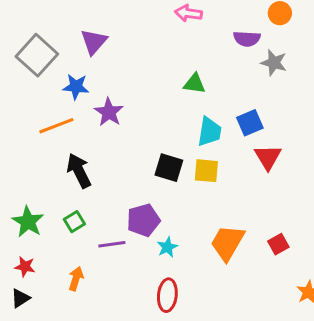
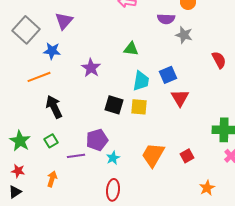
purple star: (109, 112) -> (91, 68), moved

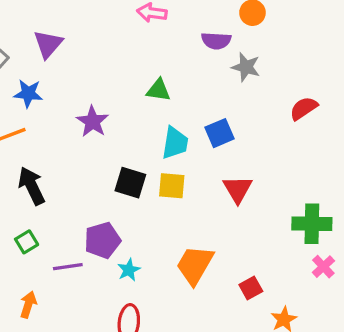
red semicircle: (219, 60) -> (304, 108), turned -96
red triangle: (180, 98) -> (238, 189), moved
red square: (187, 156) -> (251, 288), moved

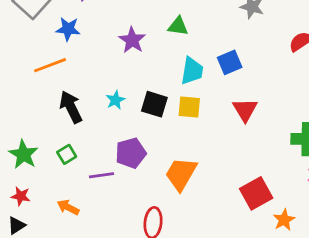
purple star: (93, 122) -> (132, 40), moved
orange trapezoid: (195, 265) -> (181, 174), moved
cyan star: (129, 270) -> (115, 100), moved
red square: (251, 288) -> (256, 193), size x1.6
orange arrow: (28, 305) -> (68, 207), turned -80

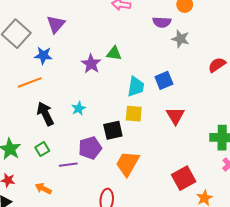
green triangle: (178, 26) -> (114, 53), moved
black square: (154, 104) -> (113, 130), moved, turned -30

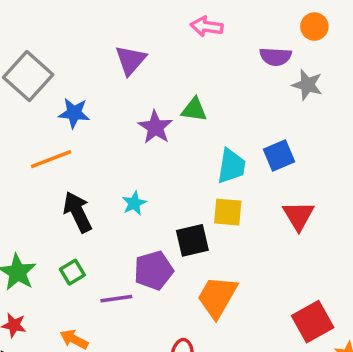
purple triangle: (56, 24) -> (131, 60), moved

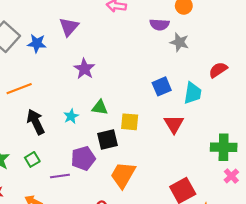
green triangle: (194, 110) -> (100, 107), moved
blue star: (74, 113) -> (37, 43), moved
cyan trapezoid: (231, 166) -> (193, 93), moved

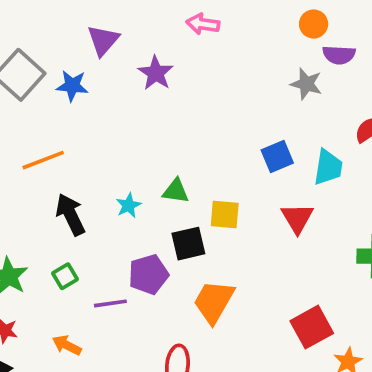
purple semicircle: (159, 25) -> (339, 55), moved
purple triangle: (69, 27) -> (103, 40), moved
purple star: (84, 69) -> (156, 73), moved

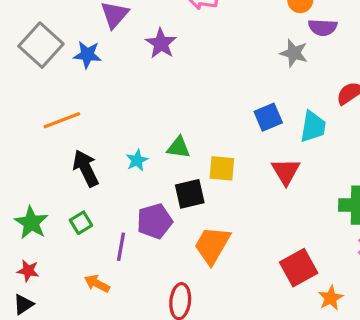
purple line: (110, 303) -> (121, 247), turned -72
orange arrow: (67, 345) -> (97, 284), moved

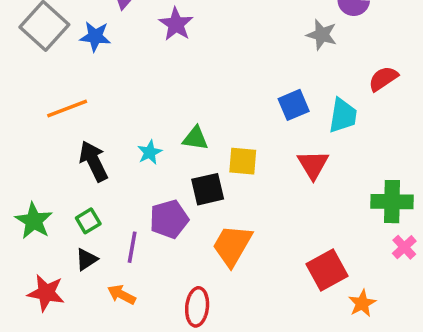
red star: (28, 271) -> (46, 293), moved, size x1.5
orange arrow: (97, 284) -> (122, 295), moved
black triangle: (23, 304) -> (86, 259), moved

